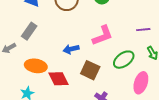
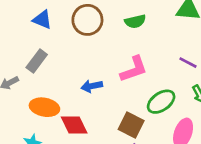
purple line: (143, 30) -> (188, 63), turned 32
brown square: (90, 70) -> (131, 125), moved

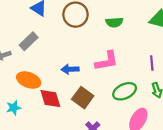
purple line: (188, 63) -> (152, 63), turned 48
brown square: (131, 125) -> (83, 98), moved

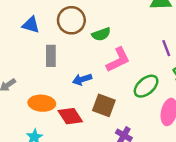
green semicircle: (114, 22) -> (101, 34), moved
gray rectangle: (29, 41) -> (51, 56), moved, turned -30

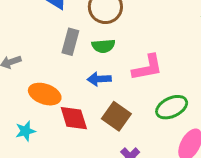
green semicircle: (101, 34) -> (103, 46), moved

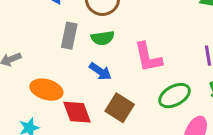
pink L-shape: (147, 68) -> (148, 57), turned 92
blue arrow: (99, 79) -> (100, 71), turned -140

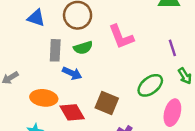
pink L-shape: (148, 57) -> (121, 37), moved
blue arrow: (100, 71) -> (72, 73), moved

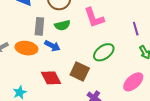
green ellipse: (150, 85) -> (104, 52), moved
orange ellipse: (44, 98) -> (26, 48), moved
pink ellipse: (172, 113) -> (133, 82), turned 30

